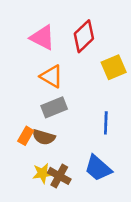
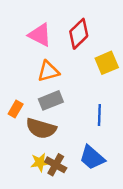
orange triangle: (52, 76) -> (48, 71), turned -45
orange rectangle: (26, 136) -> (16, 109), moved
brown semicircle: (44, 137) -> (41, 128), size x1.4

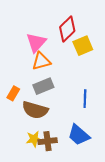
pink triangle: (40, 35) -> (36, 42), moved, turned 45
yellow square: (107, 63) -> (83, 46), moved
brown cross: (56, 165) -> (48, 141), turned -36

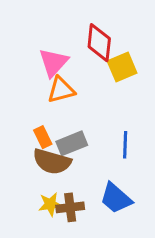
red diamond: (67, 29) -> (99, 43), turned -40
gray rectangle: (43, 86) -> (72, 143), moved
orange rectangle: (13, 93) -> (43, 137), moved, turned -56

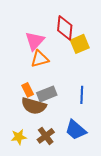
yellow star: (50, 204) -> (19, 137), moved
brown cross: (70, 207) -> (46, 136), turned -30

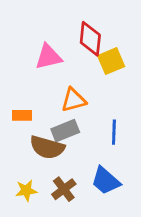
pink triangle: (35, 41) -> (48, 57), turned 35
orange triangle: (40, 59) -> (74, 100), moved
orange rectangle: (28, 90) -> (22, 115), moved, turned -64

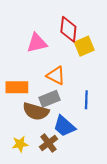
orange triangle: (74, 100) -> (56, 76), turned 42
orange rectangle: (22, 115) -> (17, 87), size x1.5
blue trapezoid: (106, 181) -> (64, 126), moved

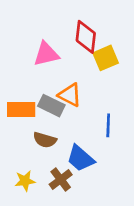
gray rectangle: (49, 99) -> (51, 106), moved, turned 48
brown semicircle: (36, 111) -> (45, 140), size x0.7

